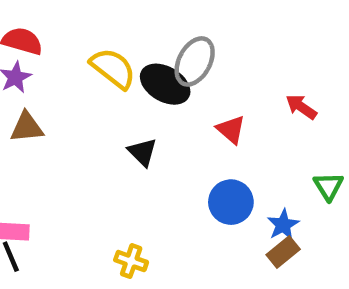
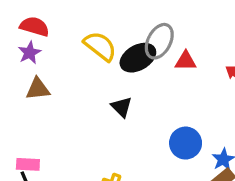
black ellipse: (165, 84) -> (138, 58), turned -60
red triangle: (231, 129) -> (186, 61), moved, turned -40

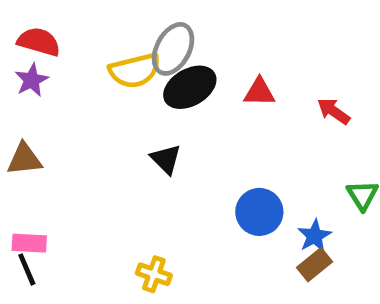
gray ellipse: (159, 41) -> (173, 49), moved
yellow semicircle: (100, 46) -> (135, 70), turned 128
brown triangle: (38, 89) -> (24, 159), moved

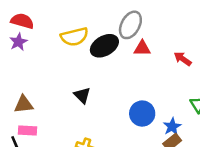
gray ellipse: (173, 49) -> (130, 25), moved
brown triangle: (24, 159) -> (24, 104), moved
black triangle: (166, 159) -> (82, 95), moved
pink rectangle: (29, 243) -> (28, 130), moved

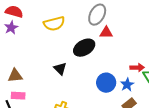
black ellipse: (104, 46) -> (84, 48), moved
red arrow: (183, 59) -> (137, 68), moved, turned 144
blue star: (172, 127) -> (127, 85), moved

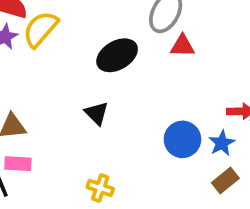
yellow semicircle: (54, 24) -> (40, 29), moved, turned 145
black ellipse: (84, 48) -> (117, 55), moved

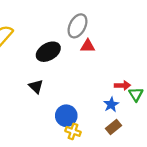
blue circle: (182, 139) -> (66, 116), moved
yellow cross: (100, 188) -> (73, 131), moved

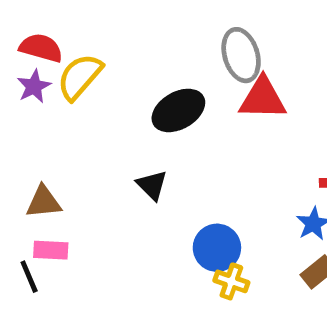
gray ellipse: (77, 26) -> (241, 55), turned -45
red triangle: (88, 46) -> (263, 98), size x1.5

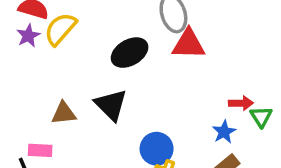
black triangle: (152, 185) -> (111, 105), size x1.5
brown triangle: (44, 202) -> (64, 113), moved

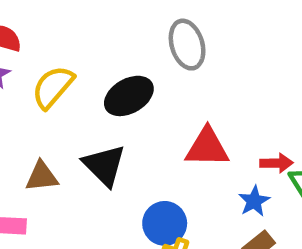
yellow semicircle: (60, 29) -> (53, 87), moved
red triangle: (189, 44) -> (207, 147), moved

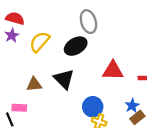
gray ellipse: (187, 45) -> (88, 22), moved
blue star: (254, 201) -> (132, 106), moved

